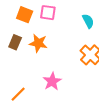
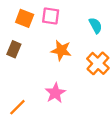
orange star: (38, 43) -> (61, 50), moved

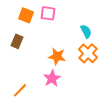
cyan semicircle: (96, 25) -> (86, 31), moved
orange star: (61, 50) -> (57, 56), moved

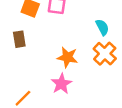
brown rectangle: (17, 41) -> (19, 39), turned -32

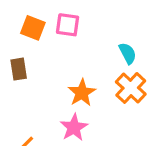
orange star: (67, 57) -> (82, 93), turned 30

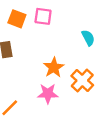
orange cross: (131, 88) -> (82, 80), moved
pink star: (74, 127) -> (48, 94), turned 30

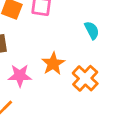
pink star: (48, 94) -> (20, 76), moved

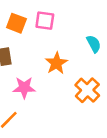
orange star: (53, 64) -> (56, 63), moved

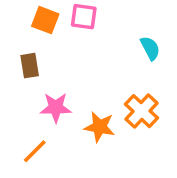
orange star: (56, 63) -> (100, 127), moved, turned -30

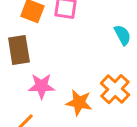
brown rectangle: (30, 66) -> (19, 50), size x1.4

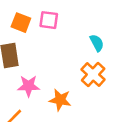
orange cross: (115, 89) -> (93, 75), moved

